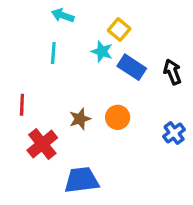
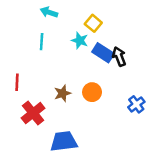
black arrow: (172, 72) -> (119, 56), moved

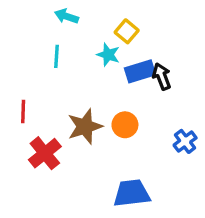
blue rectangle: (103, 53) -> (140, 71), turned -50
brown star: (63, 93) -> (85, 126), size x1.5
blue trapezoid: (64, 141) -> (132, 193), moved

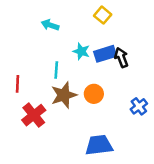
cyan arrow: (67, 16) -> (50, 25), moved
yellow square: (127, 31) -> (103, 15), moved
cyan star: (108, 55) -> (81, 51), moved
cyan line: (57, 56) -> (56, 70), moved

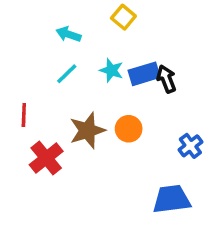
yellow square: (103, 15) -> (123, 17), moved
cyan line: (56, 70) -> (67, 74), moved, turned 42
blue trapezoid: (99, 145) -> (172, 199), moved

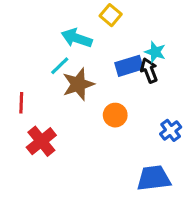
cyan arrow: (68, 34) -> (77, 38), moved, size x1.4
cyan star: (111, 70) -> (155, 52), moved
brown star: (87, 130) -> (78, 84), moved

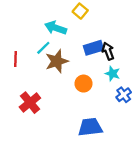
cyan star: (155, 52) -> (113, 74), moved
red line: (21, 103) -> (15, 59), moved
blue trapezoid: (154, 178) -> (90, 127), moved

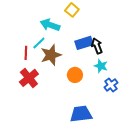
red line: (15, 59) -> (26, 53), moved
red cross: (30, 103) -> (29, 78), moved

